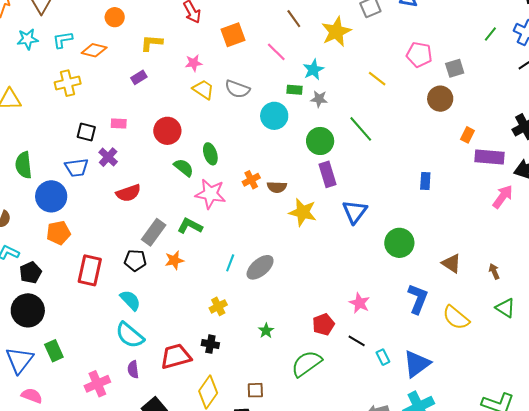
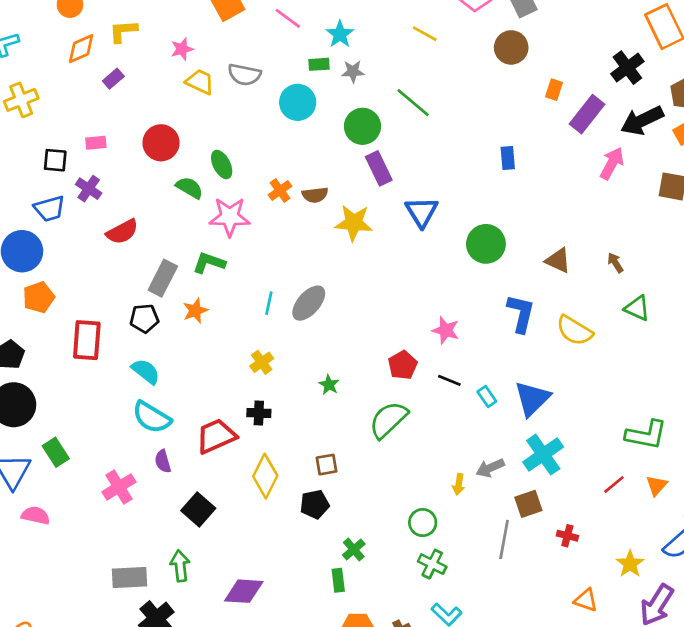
orange diamond: (94, 50) -> (81, 49), moved, turned -30
purple rectangle: (490, 157) -> (587, 114), turned -48

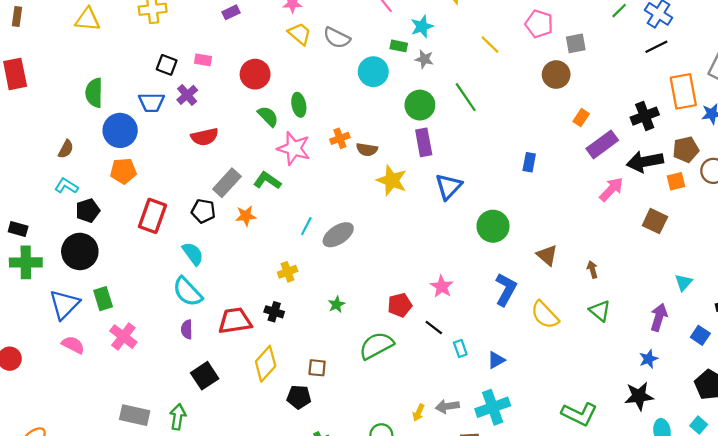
blue triangle: (532, 399) -> (496, 360), size x0.6
pink cross: (119, 487) -> (123, 337), moved, turned -36

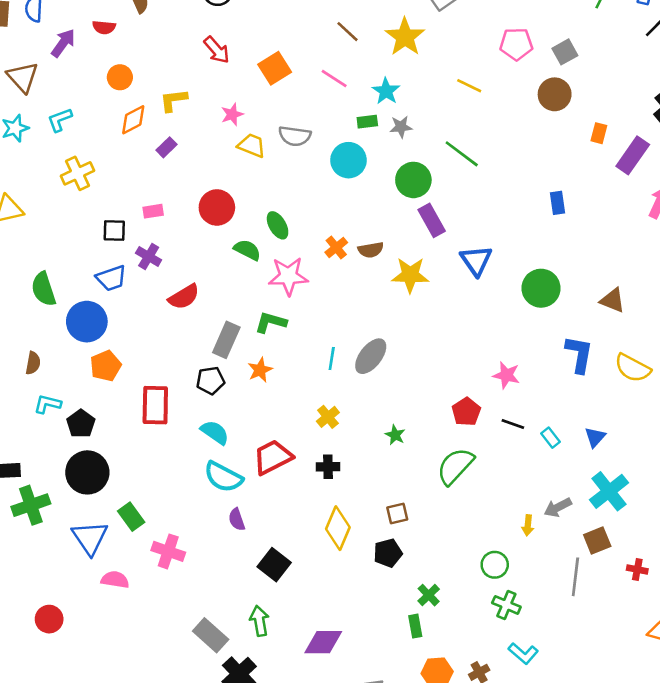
red trapezoid: (235, 321) -> (273, 457), moved
gray rectangle: (135, 415) -> (211, 635), turned 48

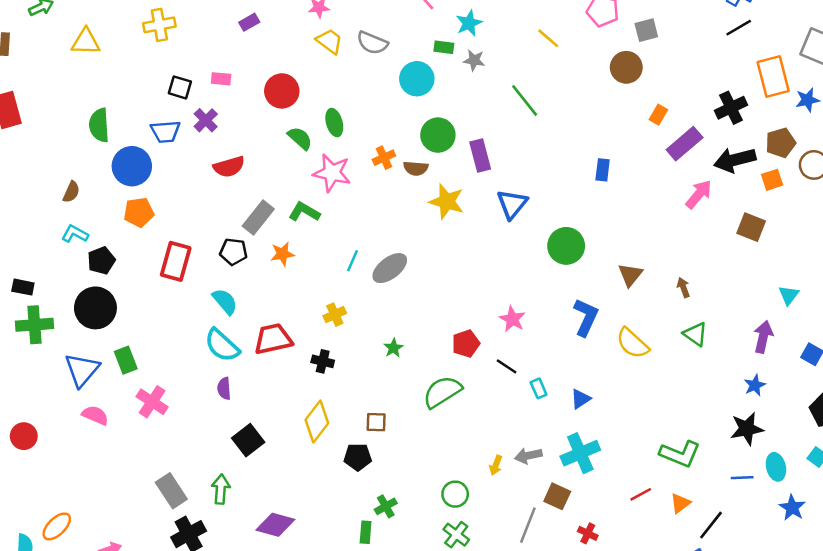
green circle: (413, 180) -> (438, 135), moved
brown triangle: (613, 300) -> (630, 275), turned 32
brown square: (597, 540) -> (557, 496), turned 32

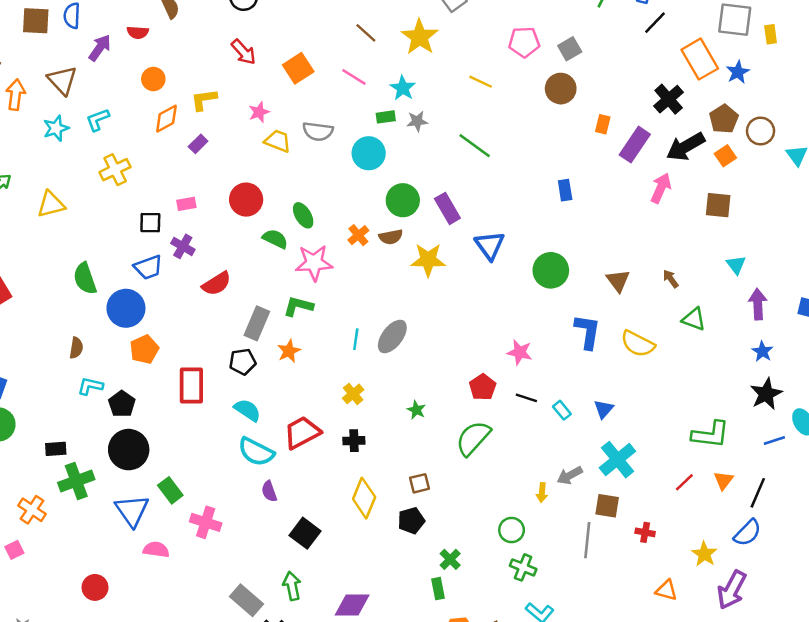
cyan triangle: (789, 295) -> (736, 265), moved

